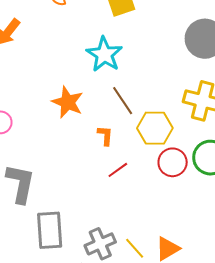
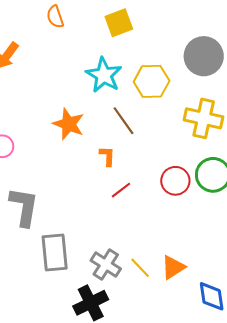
yellow hexagon: (155, 128) -> (152, 81), moved
gray cross: (100, 244) -> (106, 265), turned -32

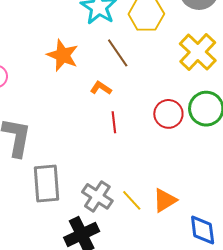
yellow cross: (204, 118) -> (198, 52), turned 30
orange L-shape: (107, 156) -> (101, 88), turned -60
red line: (121, 190) -> (114, 122), turned -60

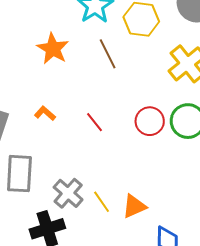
orange L-shape: (101, 88) -> (45, 113), moved
red line: (114, 122) -> (94, 122), turned -40

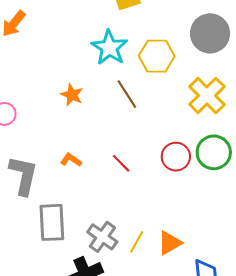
orange star: (53, 49) -> (72, 95), size x0.7
yellow line: (102, 202) -> (137, 242), turned 70

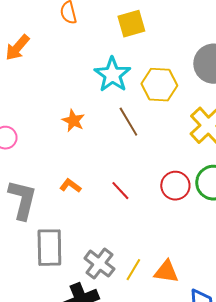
orange triangle: (170, 243) -> (166, 272), turned 36

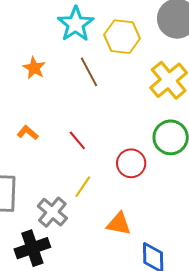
red circle: (175, 186) -> (131, 163), moved
yellow line: (133, 270) -> (83, 187), moved

